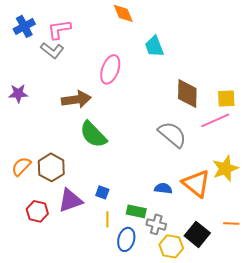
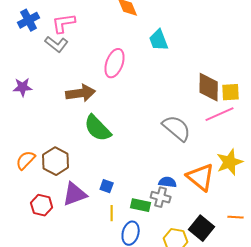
brown diamond: (187, 93) -> (209, 87), moved
gray cross: (156, 224) -> (161, 197), moved

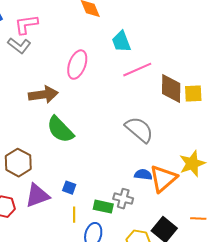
pink line: (220, 114) -> (137, 70), moved
orange triangle: (201, 177) -> (163, 179), turned 40
blue semicircle: (168, 182) -> (143, 175), moved

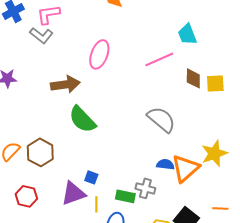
cyan trapezoid: (121, 42) -> (187, 34), moved
brown diamond: (171, 89) -> (193, 78), size x0.7
purple triangle: (37, 196) -> (73, 193), moved

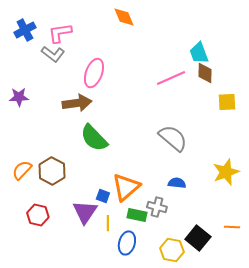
pink ellipse: (99, 54) -> (94, 73), moved
brown diamond: (193, 78) -> (205, 73), moved
orange triangle: (185, 168) -> (126, 187), moved
purple triangle: (73, 193) -> (85, 212), turned -36

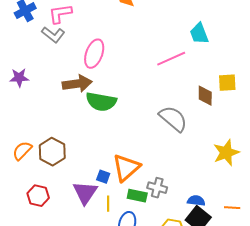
brown diamond: (205, 73) -> (205, 96), moved
green semicircle: (94, 138) -> (101, 102), moved, turned -36
blue semicircle: (177, 183) -> (196, 201), moved

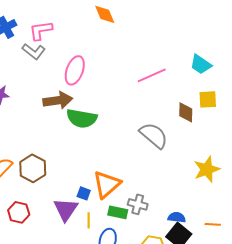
cyan trapezoid: (199, 34) -> (201, 64), moved, turned -35

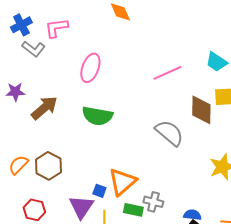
gray L-shape: (34, 51) -> (33, 49), moved
brown arrow: (58, 100) -> (44, 108), moved, turned -32
brown diamond: (186, 112) -> (201, 110), size x1.4

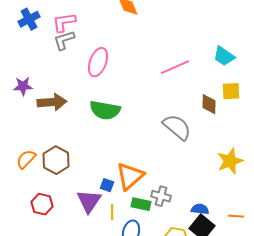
gray L-shape: (33, 49) -> (64, 40), moved, turned 125
brown arrow: (44, 108) -> (52, 102), turned 36
brown diamond: (201, 110) -> (209, 104), size x0.7

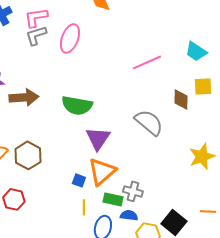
pink ellipse: (98, 62) -> (70, 38), moved
purple triangle: (89, 201) -> (98, 138), moved
blue semicircle: (200, 209) -> (129, 215), moved

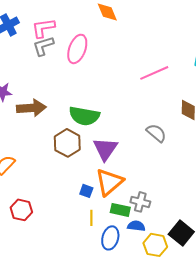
gray semicircle: (149, 122) -> (156, 133), size x0.7
brown hexagon: (28, 155) -> (67, 143), moved

